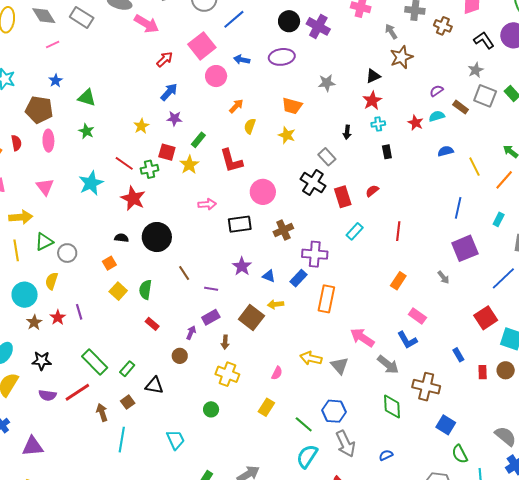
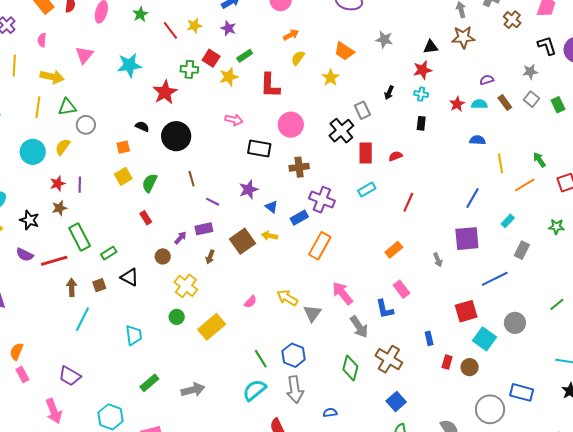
gray square: (485, 96) -> (531, 99), size x0.7
red line: (124, 163) -> (170, 30), moved
brown star: (34, 322) -> (59, 208), moved
yellow cross: (227, 374) -> (186, 286), moved
yellow rectangle: (266, 407) -> (212, 327), moved, size x1.5

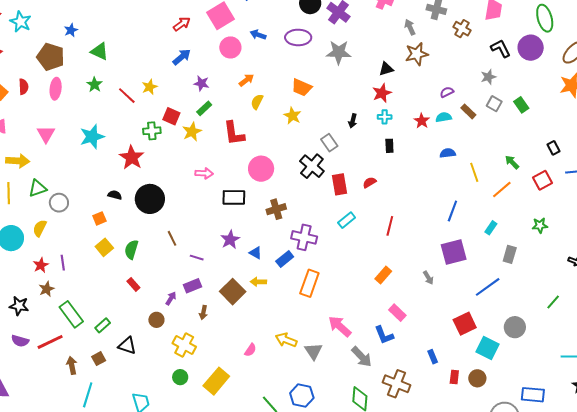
purple star: (228, 28) -> (201, 83), moved
gray star: (384, 40) -> (339, 52), moved, size x1.4

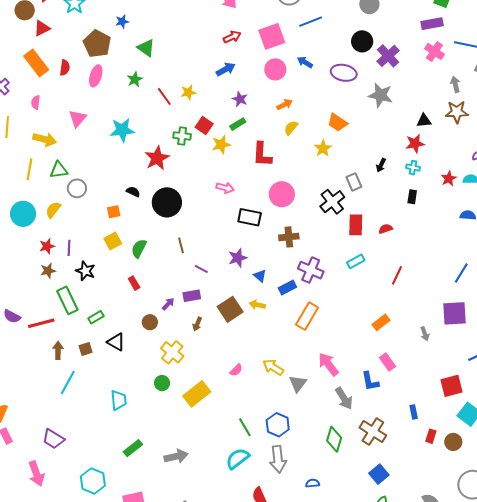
black star: (19, 306) -> (85, 271), moved

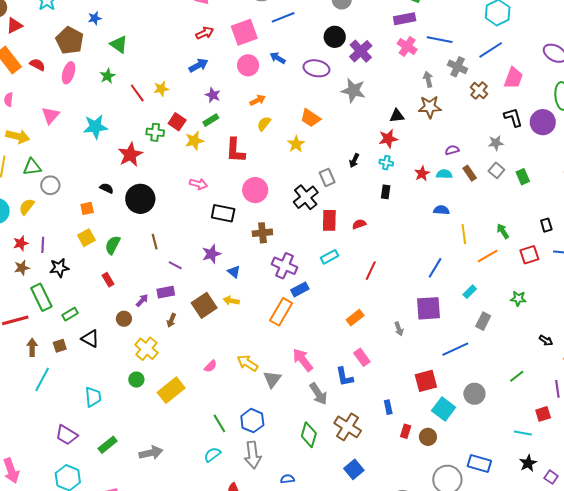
red semicircle: (65, 68) -> (37, 65), turned -70
black star: (85, 271) -> (59, 268), turned -30
blue rectangle: (287, 287) -> (300, 289), moved
purple trapezoid: (53, 439) -> (67, 435), moved
cyan semicircle: (238, 459) -> (212, 455), size x0.7

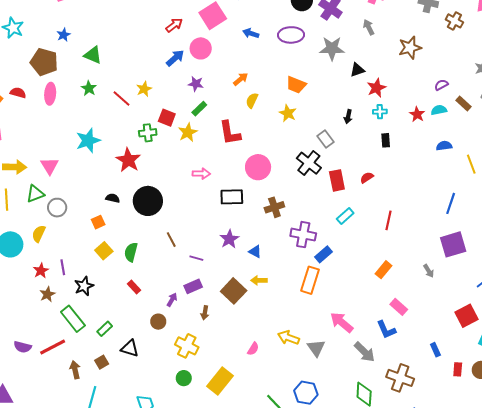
pink circle: (248, 65) -> (201, 48), moved
gray arrow: (428, 79) -> (369, 27), moved
pink triangle: (51, 115) -> (50, 166), moved
black triangle: (397, 116) -> (357, 70), moved

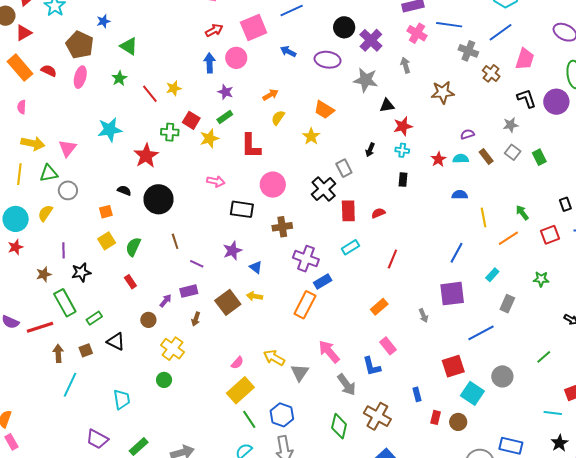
blue arrow: (175, 58) -> (210, 63), turned -60
red star: (41, 271) -> (15, 247), moved
yellow rectangle: (220, 381) -> (240, 390), moved

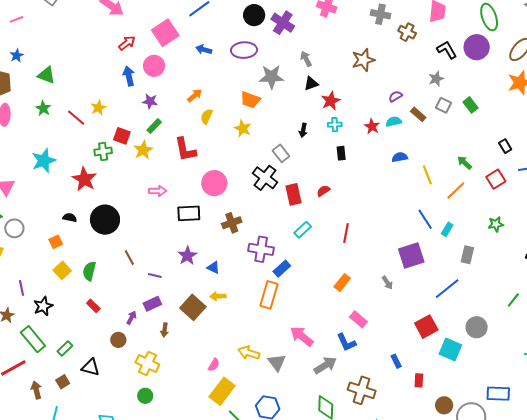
gray arrow: (405, 65) -> (306, 59), moved
gray star: (366, 80) -> (271, 77), moved
blue line: (456, 253) -> (425, 219), moved, turned -50
gray arrow: (347, 385) -> (325, 365), turned -75
brown circle: (458, 422) -> (444, 405), moved

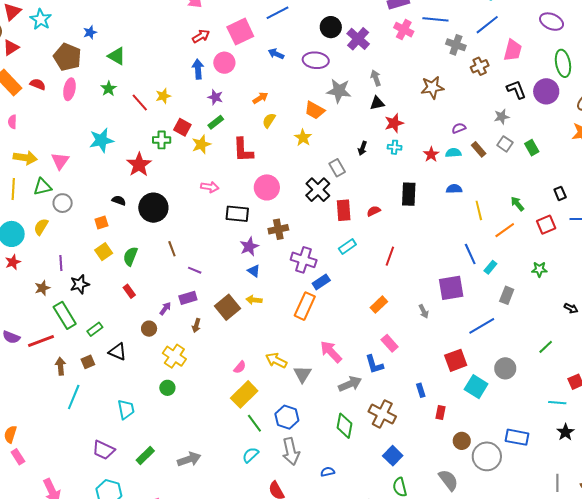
brown cross: (407, 32) -> (480, 66), turned 30
black rectangle: (341, 153) -> (409, 194), moved, size x1.6
purple star: (187, 256) -> (249, 247), moved

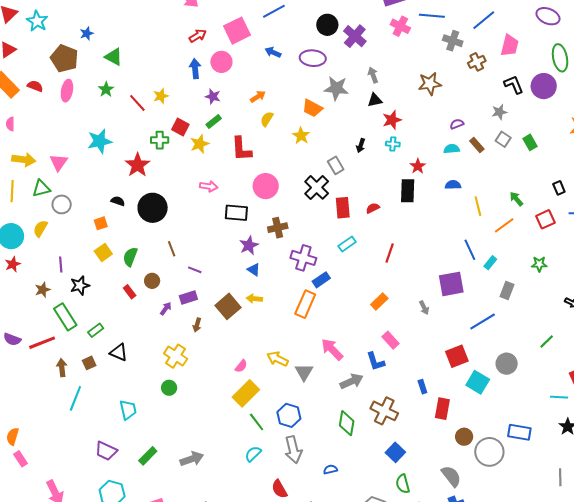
red star: (431, 154) -> (418, 166), moved
brown circle: (149, 329) -> (152, 281), moved
red rectangle: (440, 413) -> (442, 409), size x1.5

